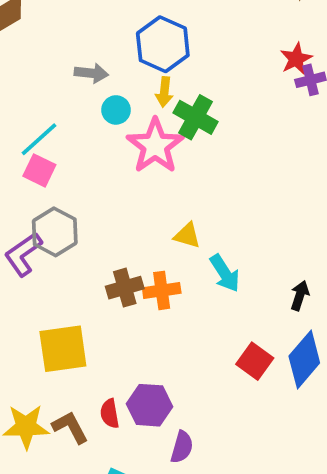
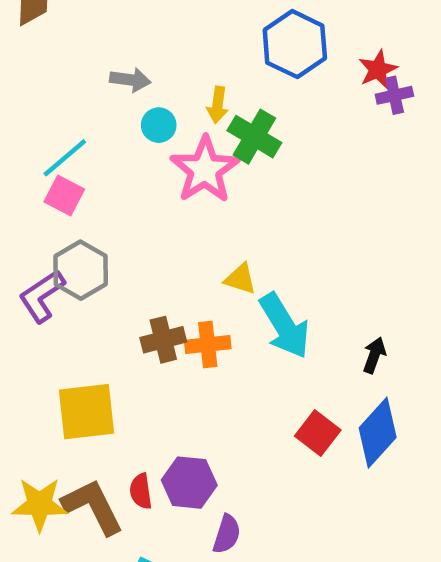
blue hexagon: (163, 44) -> (295, 44), moved
cyan arrow: (225, 273) -> (284, 326), size x1.4
brown L-shape: (70, 427) -> (93, 507), size x1.4

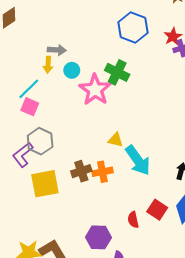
yellow arrow: (218, 105) -> (48, 65), moved
yellow square: (87, 412) -> (45, 184), moved
red semicircle: (141, 491) -> (133, 220), moved

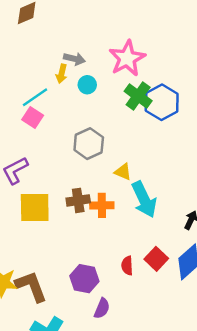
blue hexagon: (133, 28) -> (162, 102), moved
pink star: (95, 90) -> (127, 58), moved
gray hexagon: (40, 141) -> (89, 144), moved

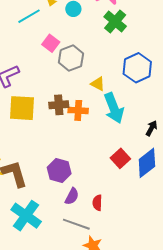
blue hexagon: (162, 102) -> (137, 68), moved
pink square: (33, 118) -> (51, 43), moved
red semicircle: (127, 266) -> (97, 203), moved

